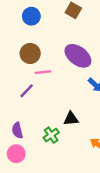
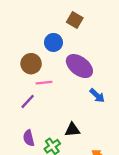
blue circle: (31, 16) -> (53, 42), moved
purple semicircle: (17, 130) -> (29, 138), moved

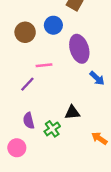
brown circle: (31, 64) -> (25, 32), moved
purple ellipse: (79, 66) -> (79, 49), turned 36

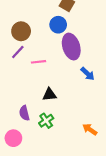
blue circle: (53, 25) -> (58, 25), moved
purple line: (27, 84) -> (18, 52), moved
black triangle: (72, 112) -> (49, 95), moved

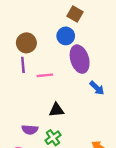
purple line: (18, 52) -> (23, 65), turned -48
purple semicircle: (24, 113) -> (30, 130), turned -72

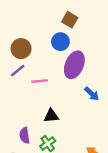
purple ellipse: (80, 59) -> (74, 65), turned 40
purple line: (23, 65) -> (18, 71), turned 56
purple semicircle: (30, 130) -> (25, 135), turned 77

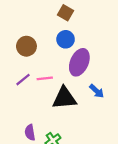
brown square: (70, 20) -> (66, 13), moved
purple line: (18, 71) -> (23, 80), moved
black triangle: (51, 116) -> (64, 98), moved, size x1.6

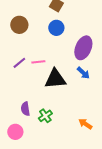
brown circle: (26, 46) -> (19, 25), moved
purple ellipse: (79, 62) -> (83, 48), moved

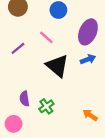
pink line: (38, 62) -> (46, 37), moved, turned 48
blue arrow: (83, 73) -> (88, 59), turned -64
black triangle: (55, 79) -> (57, 66), turned 45

